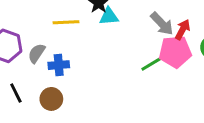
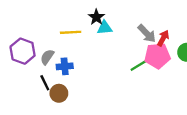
black line: (16, 93) -> (45, 83), moved

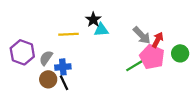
pink pentagon: (157, 56) -> (152, 57), turned 30
black line: (45, 83) -> (64, 83), moved
brown circle: (59, 93) -> (48, 79), moved

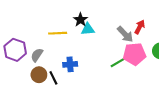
red arrow: (158, 40) -> (140, 27), moved
pink pentagon: (152, 57) -> (134, 54), turned -30
blue cross: (63, 67) -> (70, 64), moved

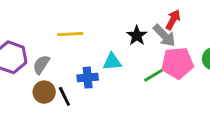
black star: (80, 20) -> (137, 36), moved
red arrow: (140, 27) -> (173, 20), moved
cyan triangle: (88, 29) -> (112, 62), moved

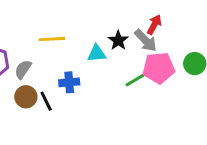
cyan triangle: (112, 62) -> (97, 53), moved

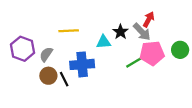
blue cross: (69, 82) -> (82, 64), size x1.5

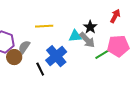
gray arrow: (142, 32) -> (87, 40), moved
blue cross: (82, 64) -> (56, 56), turned -35
brown circle: (48, 76) -> (14, 57), moved

